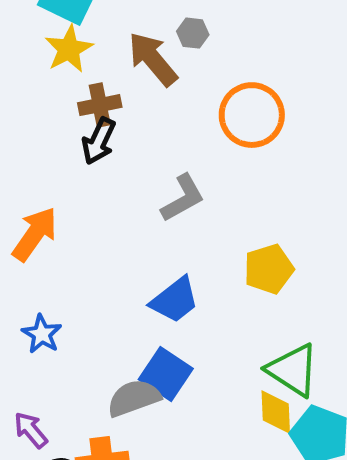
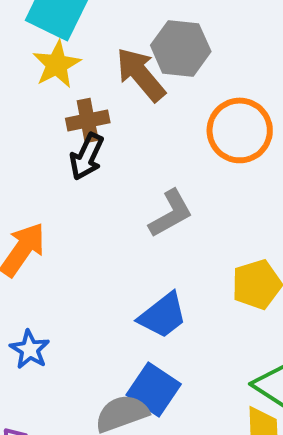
gray hexagon: (193, 33) -> (181, 48), size x1.8

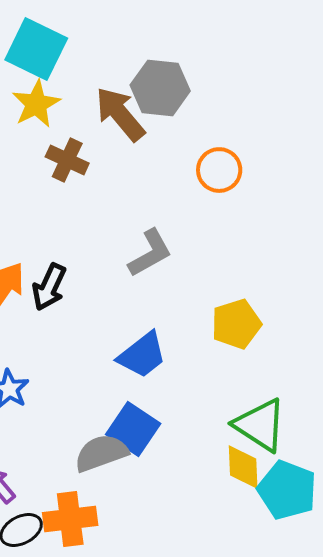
brown cross: (88, 120) -> (67, 160), turned 36
orange circle: (240, 130) -> (219, 170), size x0.7
black arrow: (87, 156) -> (49, 287), moved

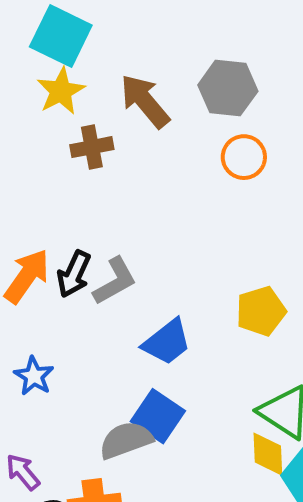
gray hexagon: (160, 88) -> (228, 88), moved
brown cross: (67, 160) -> (92, 147), turned -36
gray L-shape: (150, 253) -> (115, 281), moved

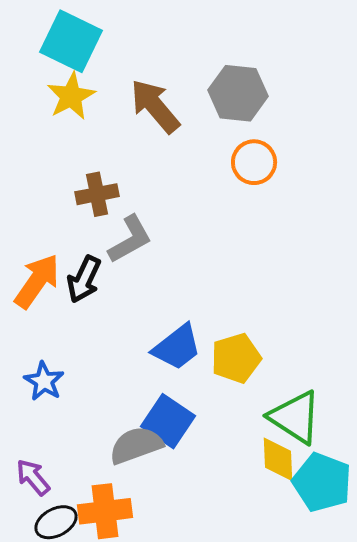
brown cross: (92, 147) -> (97, 194), moved
gray L-shape: (115, 281) -> (130, 239), moved
yellow pentagon: (261, 311) -> (236, 358), moved

